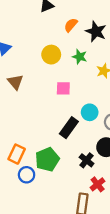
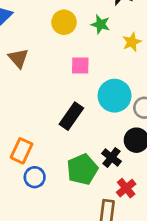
cyan circle: (90, 112) -> (115, 96), size x1.5
black rectangle: (69, 128) -> (71, 116), moved
green pentagon: (47, 159) -> (82, 169), moved

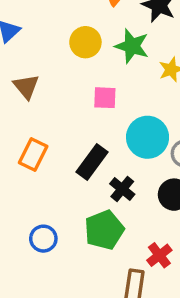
green star: (101, 24) -> (132, 46), size x1.4
orange rectangle: (22, 151) -> (33, 155), moved
black cross: (111, 157) -> (122, 189), moved

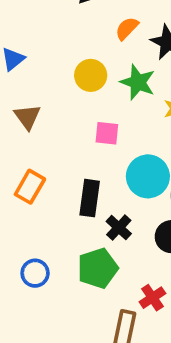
black rectangle: (92, 162) -> (90, 198), turned -32

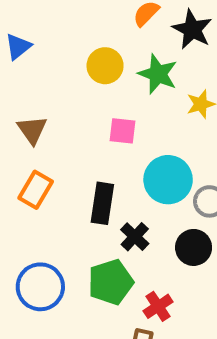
brown triangle: (27, 117) -> (32, 130), moved
blue circle: (35, 273) -> (40, 287), size x1.5
red cross: (152, 298) -> (158, 306), moved

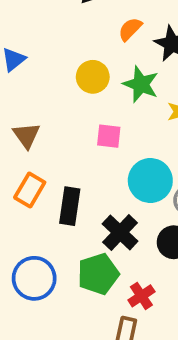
black rectangle: (102, 203) -> (70, 206), moved
black cross: (135, 237) -> (120, 232), size x1.4

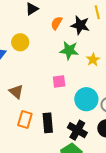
yellow circle: (93, 77) -> (20, 42), moved

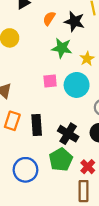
cyan circle: (86, 99) -> (77, 85), moved

